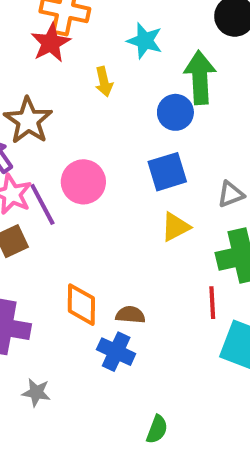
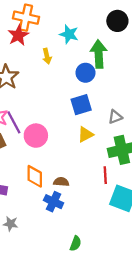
pink circle: (83, 182) -> (36, 136), moved

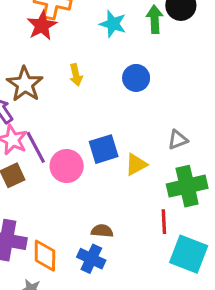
green arrow: (99, 54) -> (155, 19), moved, size x0.7
yellow arrow: (47, 56) -> (76, 75), moved
blue square: (81, 105) -> (104, 149), moved
orange diamond: (35, 176) -> (45, 256), moved

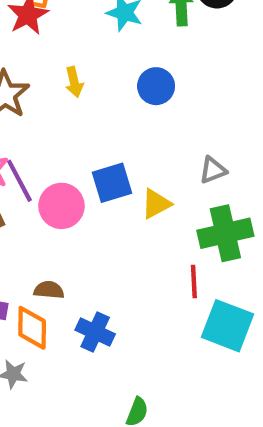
brown semicircle: (102, 231) -> (49, 290), moved

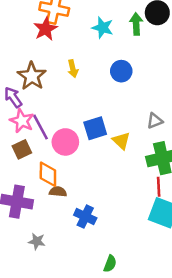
yellow triangle: (156, 204) -> (121, 141), turned -48
red line: (194, 282) -> (159, 187), moved
orange diamond: (32, 328) -> (48, 174), moved

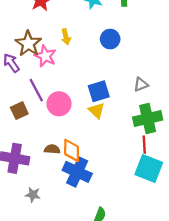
pink star: (22, 121) -> (45, 56), moved
blue square: (95, 128) -> (99, 91), moved
yellow triangle: (121, 141) -> (96, 111), moved
orange diamond: (48, 174) -> (72, 150), moved
blue cross: (85, 217) -> (77, 172), size x1.4

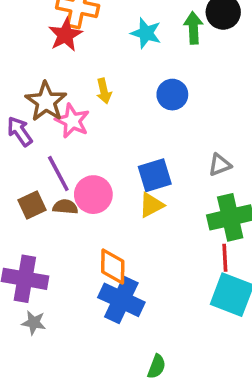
yellow triangle: (96, 111) -> (151, 205), turned 48
brown semicircle: (52, 149) -> (65, 207), moved
gray star: (33, 195) -> (34, 323), moved

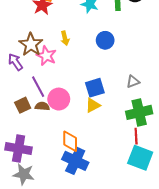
gray star: (34, 323) -> (24, 174), size x1.5

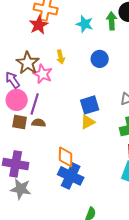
purple line: (38, 87) -> (35, 104), turned 45
pink circle: (59, 99) -> (17, 100), moved
brown square: (23, 105) -> (20, 122), turned 35

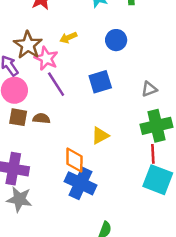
yellow arrow: (61, 57) -> (68, 38), turned 80
purple line: (35, 104) -> (56, 84), moved, turned -50
blue square: (90, 105) -> (100, 82), moved
yellow triangle: (88, 122) -> (100, 136), moved

